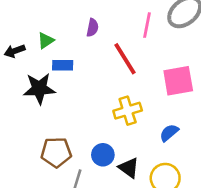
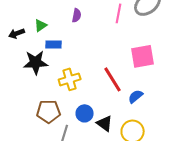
red line: (125, 59) -> (113, 79), moved
yellow cross: (128, 111) -> (70, 79), moved

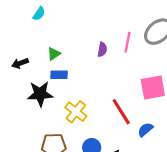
purple semicircle: (77, 15) -> (102, 50), moved
green triangle: (41, 25) -> (54, 54), moved
yellow cross: (70, 79) -> (76, 112), turned -35

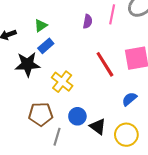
blue rectangle: (59, 75) -> (46, 46), turned -42
red line: (121, 112) -> (105, 64), moved

